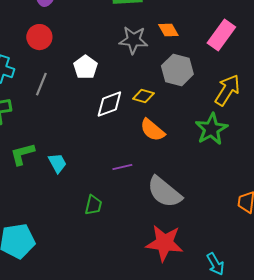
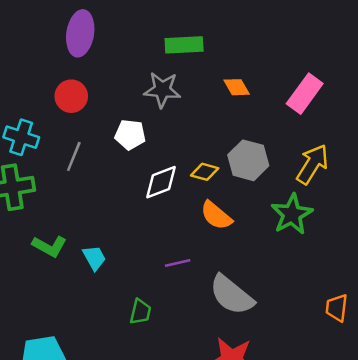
gray star: (133, 40) -> (162, 90), moved
white pentagon: (85, 67) -> (130, 135), turned -30
gray hexagon: (177, 70) -> (248, 160), moved
green L-shape: (22, 154) -> (49, 246), turned -136

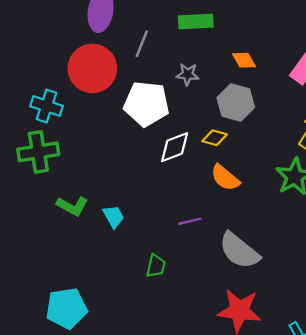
gray star: (162, 90) -> (188, 74), moved, size x0.7
red circle: (71, 96) -> (92, 68), size x1.6
white pentagon: (130, 135) -> (146, 104), size x1.6
gray line: (74, 156) -> (142, 44), moved
gray hexagon: (248, 160) -> (236, 103), moved

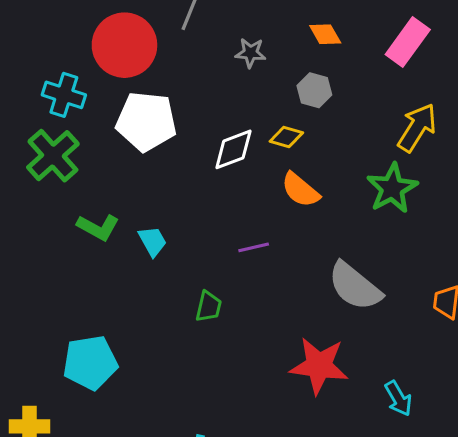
gray hexagon: (236, 103) -> (314, 90), size x0.7
white pentagon: (146, 104) -> (146, 121), moved
green cross: (38, 152) -> (53, 156), turned -33
gray semicircle: (239, 251) -> (355, 286), moved

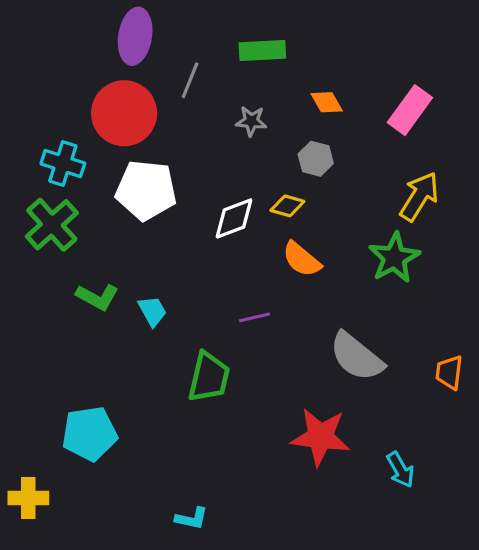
green trapezoid: (209, 307) -> (209, 377), size x1.6

